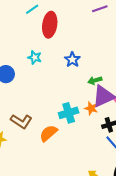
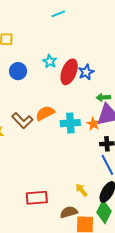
red ellipse: (50, 25) -> (69, 72), moved
orange semicircle: (48, 133) -> (45, 113), moved

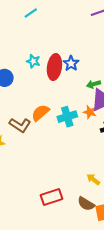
brown semicircle: (69, 212) -> (86, 204), turned -120

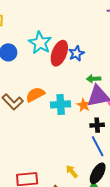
cyan star: (33, 61) -> (40, 43), size x1.6

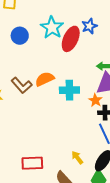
blue star: (76, 53) -> (89, 26), moved
orange star: (84, 105) -> (95, 100), moved

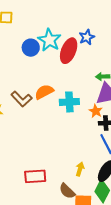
blue circle: (20, 36) -> (31, 48), moved
yellow arrow: (77, 158) -> (80, 169), turned 56

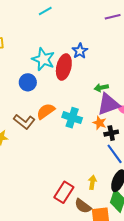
blue circle: (31, 48) -> (28, 82), moved
cyan cross: (69, 102) -> (72, 118), turned 30
red rectangle: (35, 176) -> (64, 192), moved, turned -45

